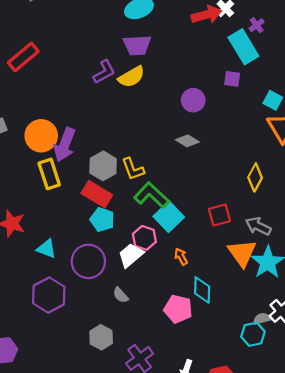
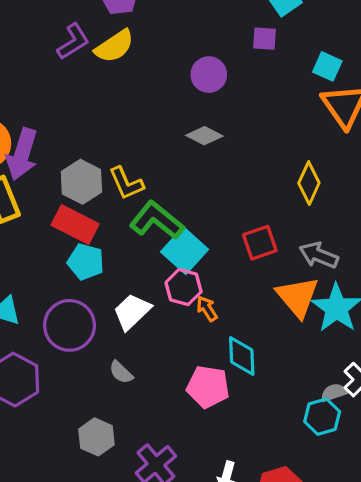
pink hexagon: (144, 238) -> (184, 287), moved

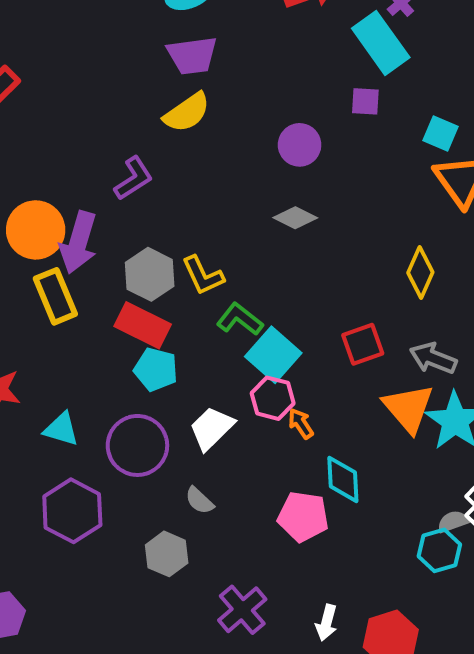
purple L-shape: (73, 42) -> (134, 178), moved
green L-shape: (157, 220) -> (240, 319), size x0.7
gray hexagon: (96, 437) -> (167, 554), moved

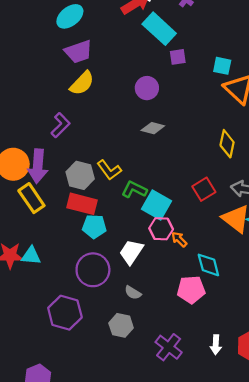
cyan rectangle: (381, 43) -> (159, 29), moved
cyan triangle: (61, 429) -> (31, 256), moved

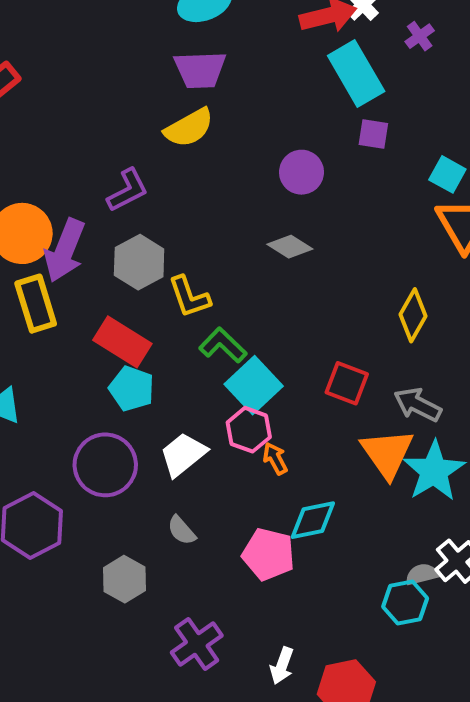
gray hexagon: (80, 175) -> (139, 262), moved
red square: (204, 189) -> (347, 383), turned 35
cyan diamond: (208, 265) -> (313, 520), turned 76
gray semicircle: (133, 293) -> (182, 530), moved

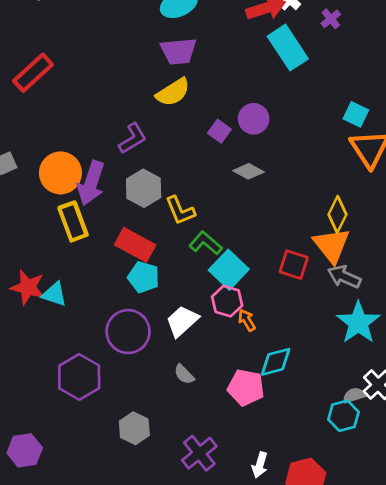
purple square: (373, 134) -> (219, 131), moved, turned 30
orange triangle: (387, 453) -> (332, 245), moved
gray hexagon: (124, 579) -> (134, 428), moved

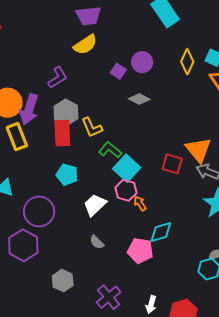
yellow diamond: (337, 214) -> (187, 62), moved
red rectangle: (135, 245) -> (62, 133), moved, turned 60
purple circle: (128, 332) -> (39, 211), moved

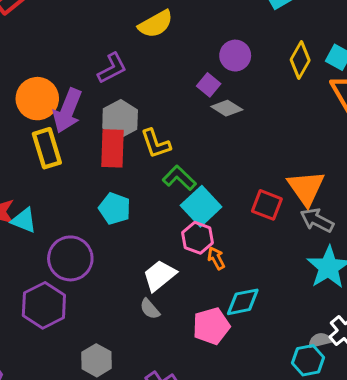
purple square: (118, 71) -> (209, 85), moved
white trapezoid: (95, 205) -> (159, 275), moved
pink pentagon: (140, 251) -> (211, 326), turned -30

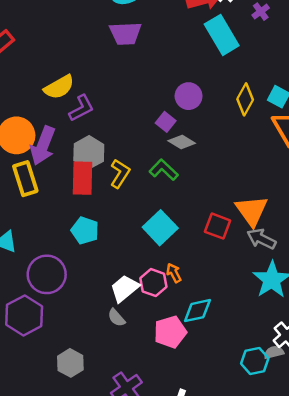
yellow semicircle: (156, 24) -> (59, 87), moved
yellow L-shape: (156, 144) -> (120, 174), turned -128
green L-shape: (179, 178) -> (164, 170), moved
pink hexagon: (198, 238) -> (153, 283), moved
gray semicircle: (320, 340) -> (274, 352), moved

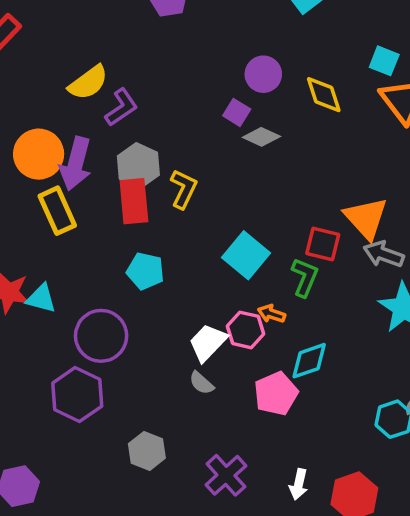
yellow diamond: (245, 99) -> (324, 95), moved, turned -40
green L-shape: (164, 170) -> (305, 277), moved, turned 76
orange arrow: (174, 273) -> (271, 314), turned -36

